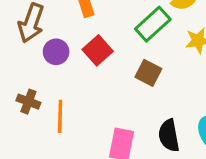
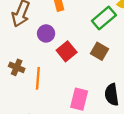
red square: (98, 50) -> (67, 51), moved
purple circle: (56, 52) -> (46, 33), moved

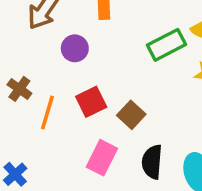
red square: (67, 51) -> (91, 102), moved
brown square: (99, 51) -> (131, 115), moved

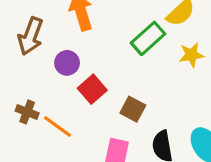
red square: (91, 102) -> (92, 89), moved
orange line: (47, 113) -> (58, 126), turned -56

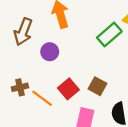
red square: (92, 89) -> (68, 89), moved
brown cross: (27, 112) -> (20, 87), turned -35

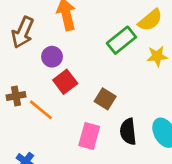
red square: (68, 89) -> (65, 82), moved

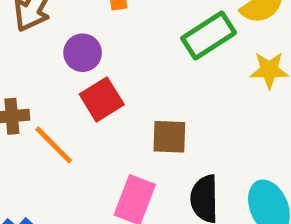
brown square: (105, 99) -> (169, 137), turned -35

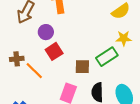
green rectangle: (209, 35) -> (107, 57), moved

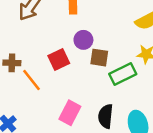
purple circle: (46, 32) -> (83, 40), moved
brown square: (82, 67) -> (99, 58), moved

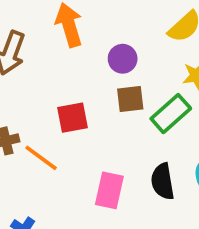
purple circle: (83, 40) -> (123, 59), moved
red square: (59, 60) -> (72, 118), turned 30

